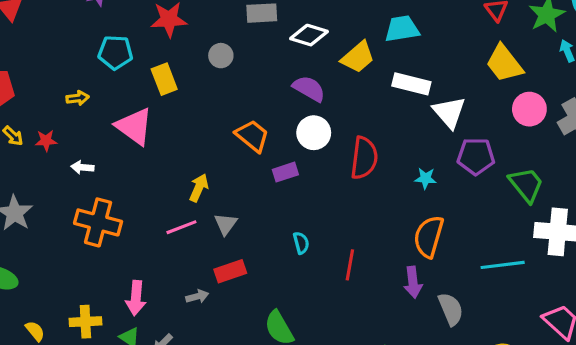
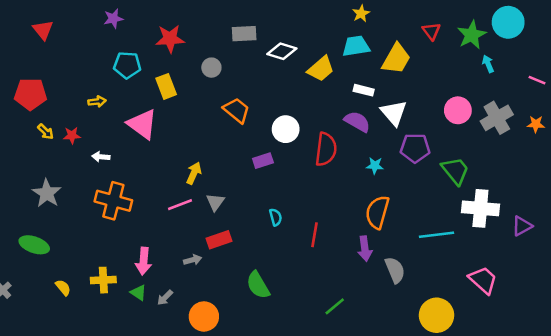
yellow trapezoid: (504, 63) -> (396, 59), moved, turned -112
white rectangle: (411, 84) -> (364, 90), size x0.7
purple semicircle: (309, 89) -> (357, 122), moved
orange trapezoid: (252, 136) -> (237, 110), moved

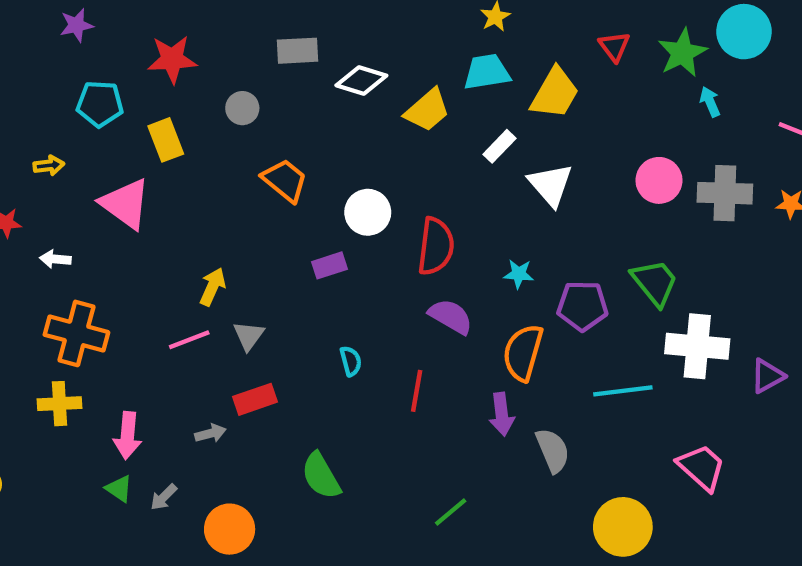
white rectangle: (364, 90) -> (500, 146), turned -60
gray cross: (497, 118) -> (725, 193), turned 32
purple semicircle: (357, 122) -> (451, 316), moved
purple pentagon: (415, 148) -> (582, 306), moved
yellow cross: (103, 280) -> (59, 404), moved

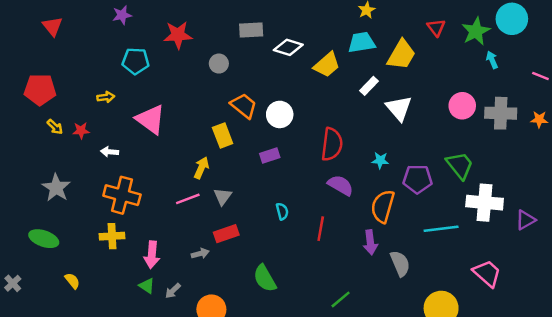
yellow rectangle: (166, 140) -> (223, 136), moved
white circle: (368, 212) -> (280, 114), moved

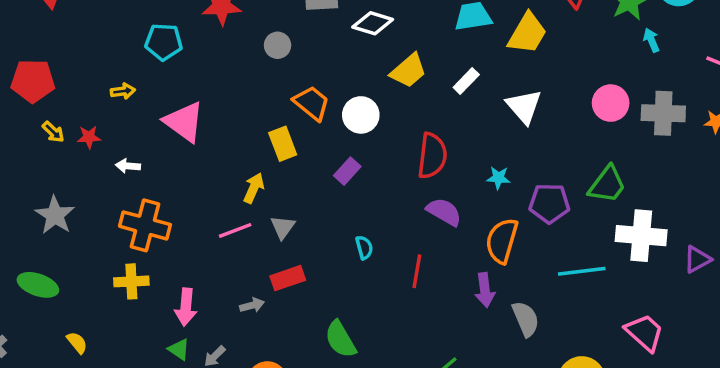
yellow trapezoid: (327, 65) -> (408, 71), moved
white rectangle: (369, 86) -> (466, 81), moved
purple rectangle: (270, 155) -> (347, 171), turned -30
green trapezoid: (460, 165) -> (607, 185), turned 76

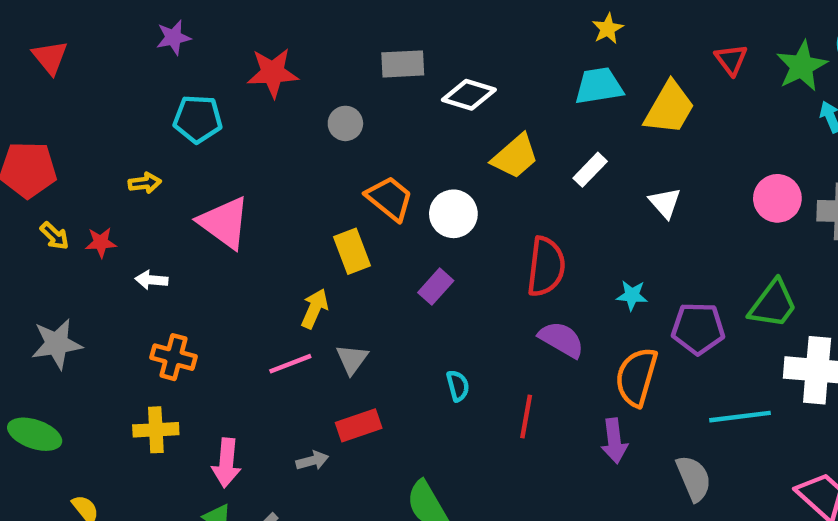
white triangle: (524, 106) -> (665, 203), size x0.7
gray star: (55, 215) -> (57, 344), turned 30
orange cross: (145, 225) -> (173, 357), size x0.7
gray semicircle: (526, 319) -> (694, 478), moved

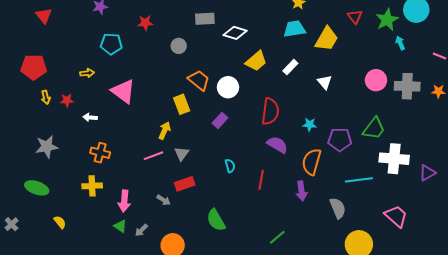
red star: (273, 73) -> (145, 23), size x0.7
yellow arrow: (54, 236) -> (46, 97), turned 32
gray arrow: (312, 461) -> (164, 200), turned 48

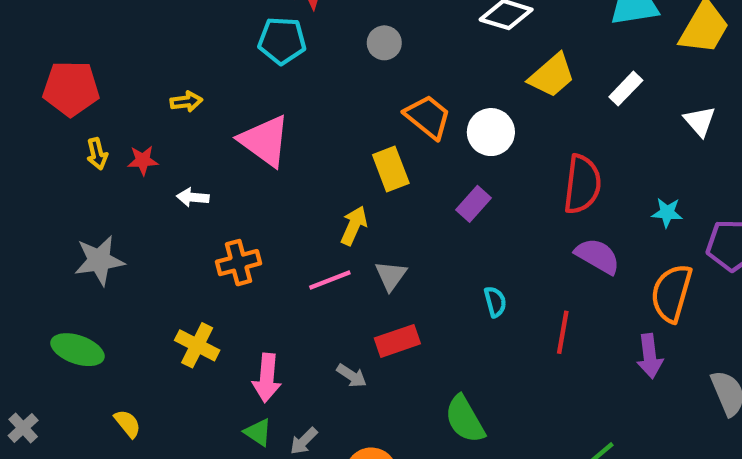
cyan pentagon: (111, 44) -> (282, 41), moved
orange cross: (100, 153) -> (238, 263), moved, turned -30
yellow cross: (92, 186) -> (197, 345), turned 30

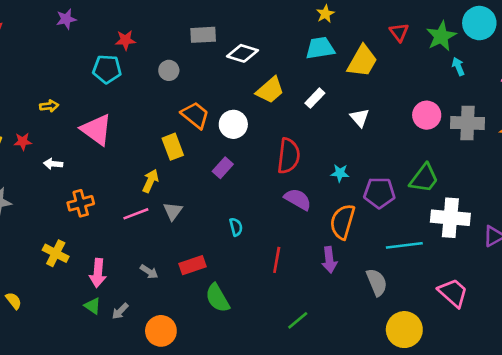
red line: (563, 332) -> (277, 260), moved
red rectangle: (397, 341) -> (193, 265), moved

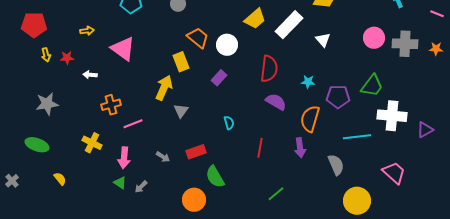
white rectangle: (315, 98) -> (289, 25), size x1.8
yellow arrow: (150, 181) -> (164, 88), size x1.4
pink line: (136, 214) -> (133, 124), moved
orange circle: (161, 331) -> (194, 200), moved

